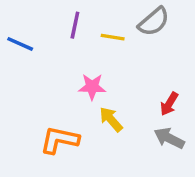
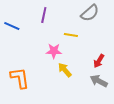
yellow line: (113, 37) -> (71, 35), moved
orange L-shape: (60, 140) -> (20, 78), moved, turned 70

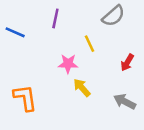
yellow line: (71, 35) -> (89, 44), turned 56
red arrow: (99, 61) -> (127, 62), moved

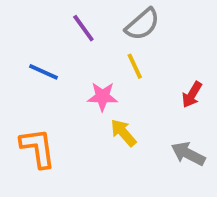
gray semicircle: (113, 16) -> (142, 24), moved
purple line: (55, 18) -> (83, 28), turned -48
blue line: (15, 32) -> (43, 72), moved

